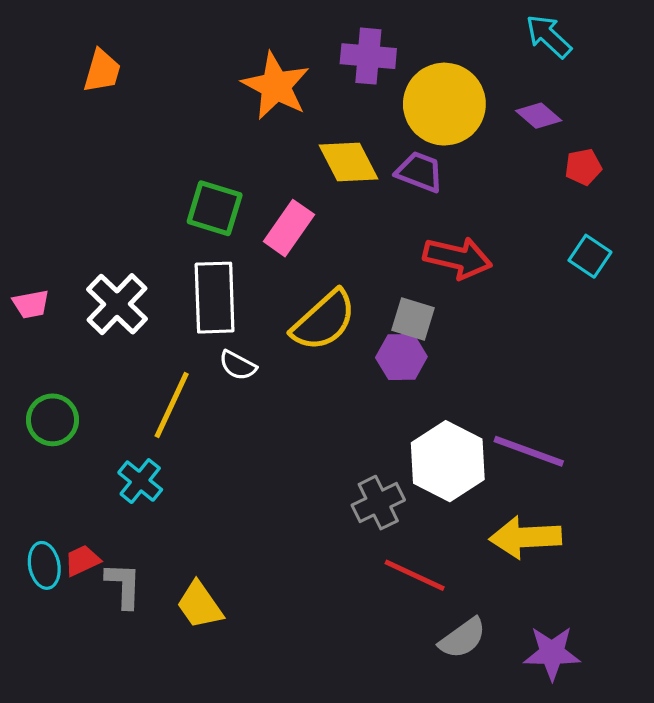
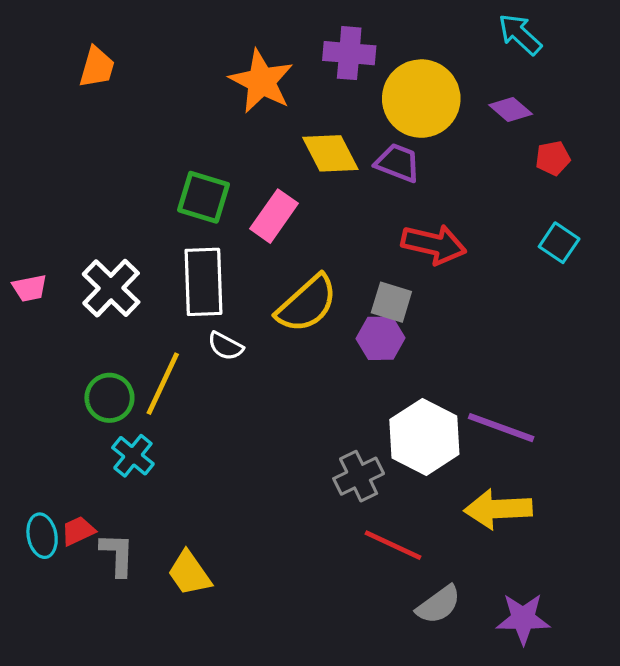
green circle: (53, 420) -> (109, 398), moved

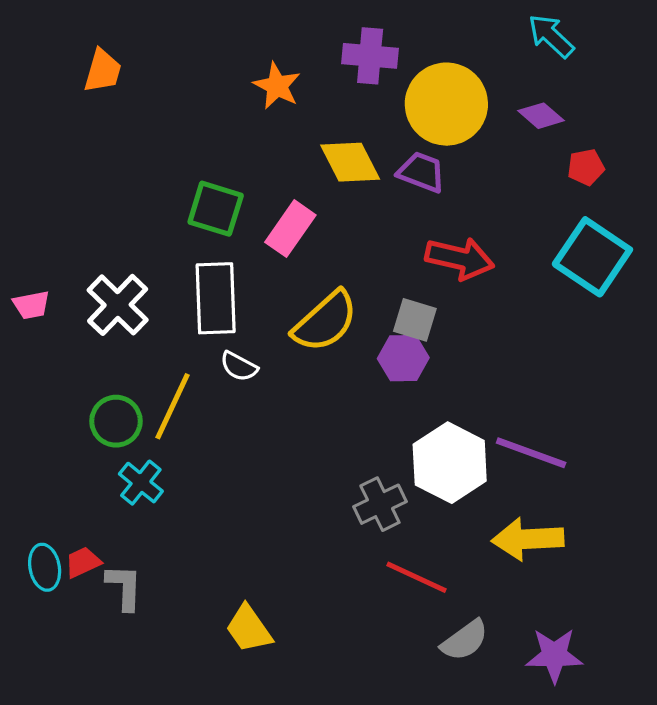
orange star: (261, 81) -> (277, 86), size x0.7
cyan square: (559, 243) -> (592, 257), size x1.8
yellow trapezoid: (189, 573) -> (249, 629), moved

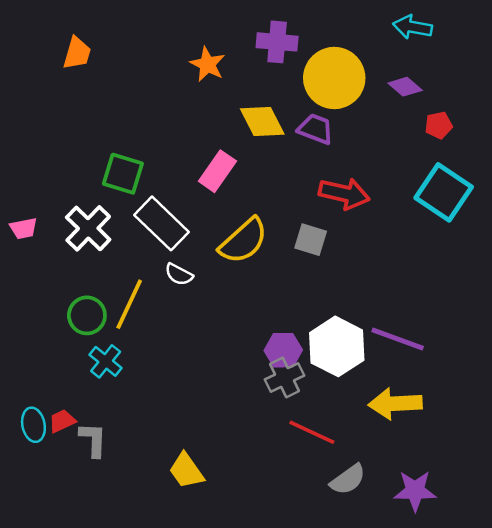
cyan arrow: (551, 36) -> (413, 27), turned -33
green square: (216, 209) -> (123, 174), moved
white rectangle: (216, 298) -> (161, 223), turned -44
purple hexagon: (403, 358) -> (283, 350), moved

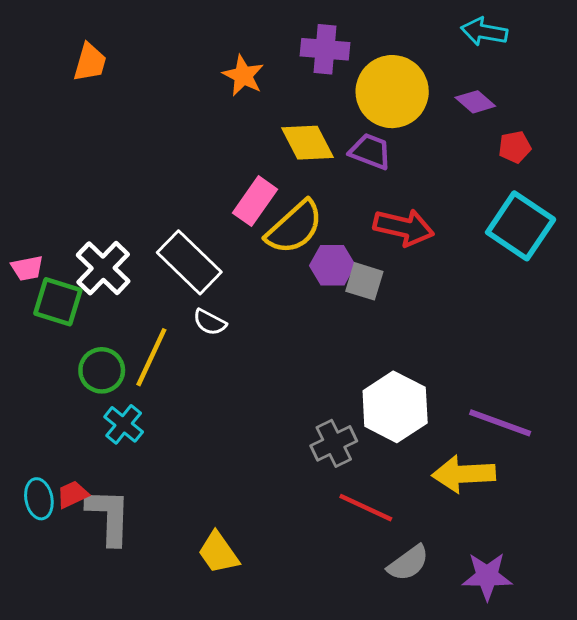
green square: (123, 174) -> (58, 302), moved
yellow semicircle: (244, 241) -> (294, 227), moved
purple line: (398, 339) -> (500, 423), moved
purple hexagon: (283, 350) -> (332, 265), moved
gray L-shape: (93, 440) -> (109, 516), size x1.4

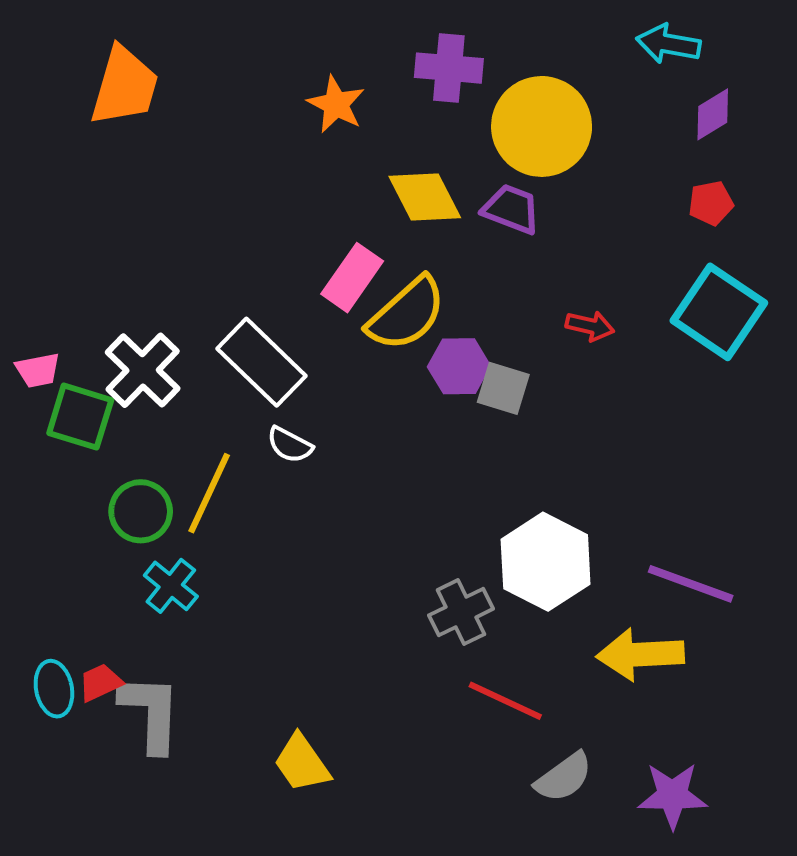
orange trapezoid: (90, 62) -> (124, 86), size x1.5
purple diamond: (475, 102) -> (713, 114), moved, turned -72
red arrow: (404, 227) -> (590, 326), moved, size x0.6

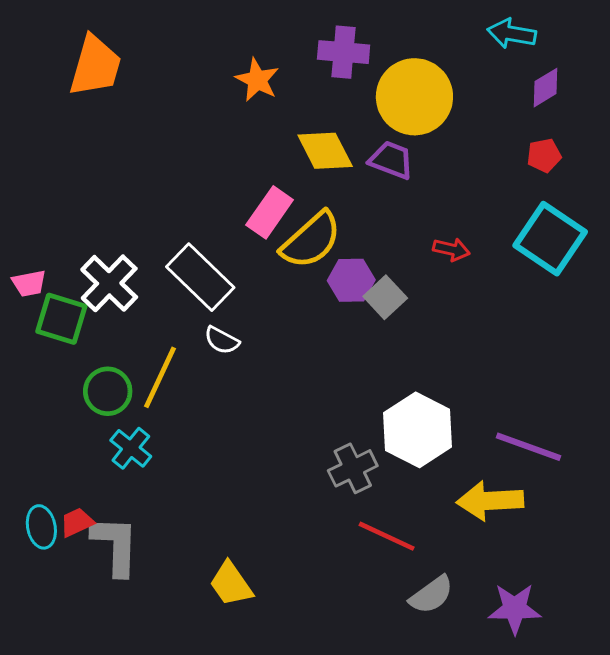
gray square: (503, 388) -> (385, 297), turned 30

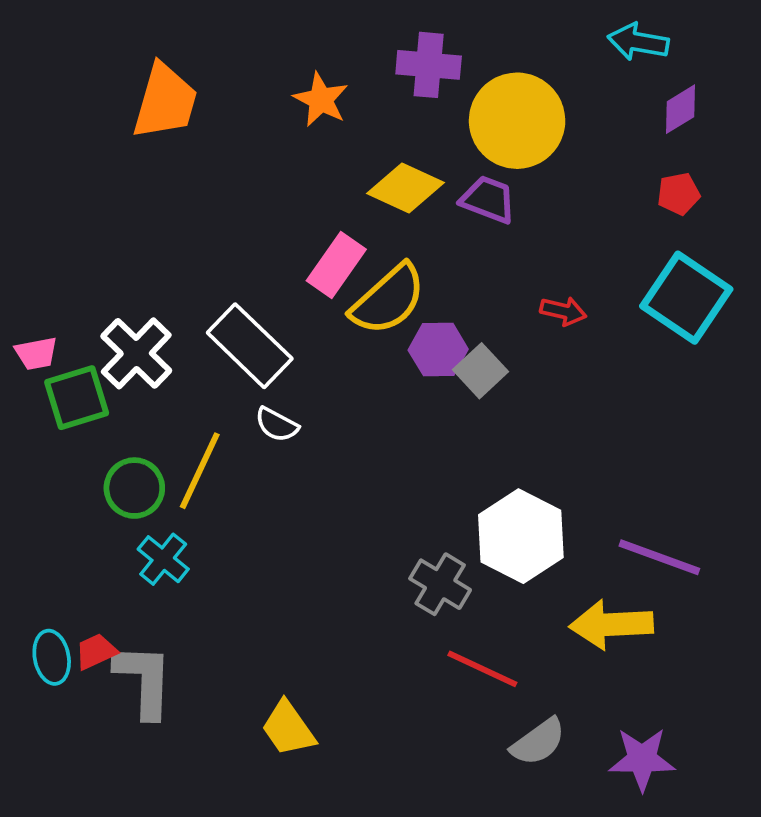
orange trapezoid: (95, 66) -> (165, 101), moved
yellow diamond: (325, 151) -> (406, 188), turned -38
green square: (61, 319) -> (77, 398), turned -34
gray cross: (353, 468) -> (440, 584), turned -33

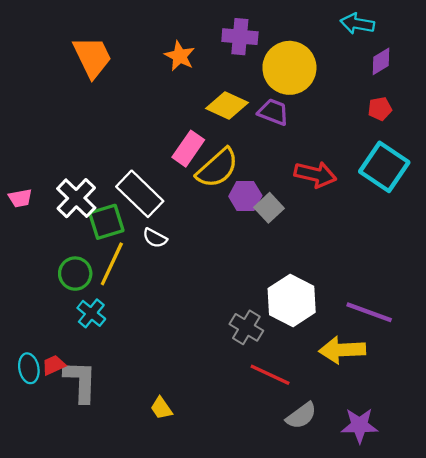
orange trapezoid: (165, 101) -> (92, 57), turned -42
red arrow: (563, 311) -> (315, 174), size x1.6
green square: (77, 398) -> (106, 222), moved
yellow trapezoid: (288, 728) -> (161, 408), size x0.7

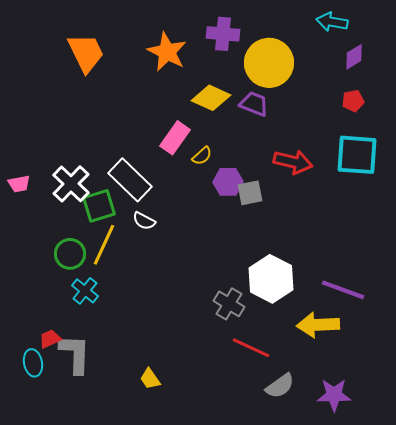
orange star: (180, 56) -> (167, 52), size x1.4
cyan square: (384, 167) -> (357, 155), turned -30
yellow semicircle: (217, 168) -> (202, 156), size x0.5
gray square: (269, 208) -> (250, 193), turned 32
cyan ellipse: (29, 368) -> (33, 363), moved

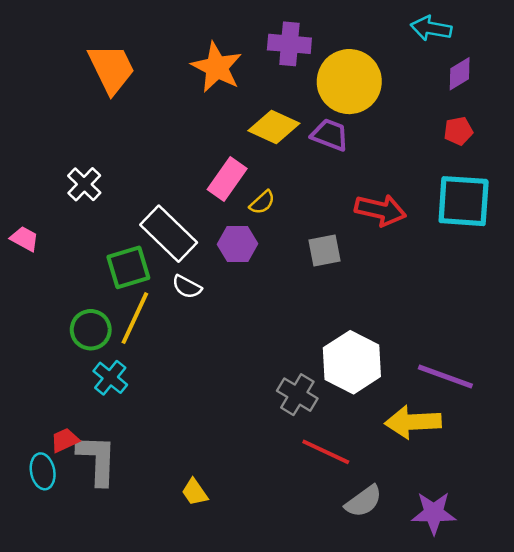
purple hexagon: (228, 182) -> (238, 244), moved
pink trapezoid: (19, 184) -> (24, 239), turned -140
white cross: (71, 184) -> (84, 184), moved, size x0.7

